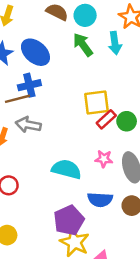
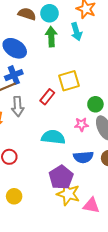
green arrow: (83, 45) -> (51, 37), turned 42
red rectangle: (106, 119) -> (47, 97), moved
green circle: (127, 121) -> (95, 104), moved
gray arrow: (28, 125) -> (18, 106), turned -96

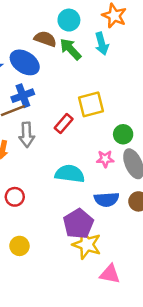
brown semicircle: (27, 14) -> (45, 39), moved
green arrow: (51, 37) -> (70, 49), turned -42
pink triangle: (91, 205) -> (110, 274), moved

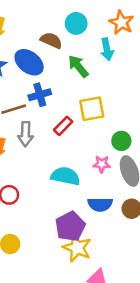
green arrow: (70, 49) -> (78, 66), moved
blue cross: (23, 96) -> (40, 95), moved

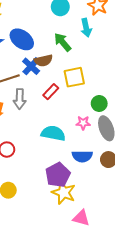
brown semicircle: (51, 40) -> (43, 61), moved, turned 144
blue cross: (40, 95) -> (31, 66), turned -30

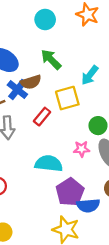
cyan arrow: (86, 28) -> (90, 75), moved, turned 54
blue semicircle: (82, 156) -> (88, 205), moved
purple pentagon: (58, 175) -> (70, 192), moved

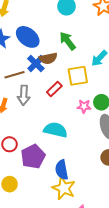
pink star: (82, 149) -> (84, 106), moved
purple pentagon: (70, 192) -> (33, 157), moved
blue semicircle: (88, 205) -> (62, 170), moved, turned 78

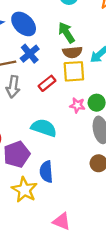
brown semicircle: (48, 58) -> (72, 52), moved
yellow star: (64, 188) -> (24, 190), moved

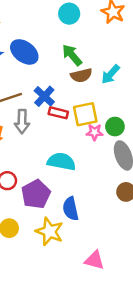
blue cross: (30, 54) -> (44, 96), moved
yellow square: (74, 71) -> (85, 114), moved
red rectangle: (47, 83) -> (58, 113), turned 60

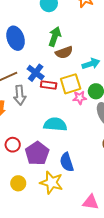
blue ellipse: (24, 52) -> (16, 38), turned 40
green arrow: (72, 55) -> (55, 37), turned 66
cyan arrow: (111, 74) -> (91, 64), moved, turned -144

